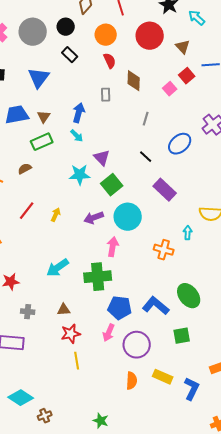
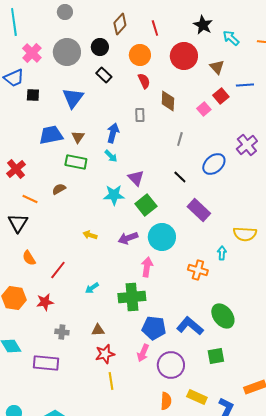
green rectangle: (42, 142) -> (76, 162), turned 35
red line: (27, 211) -> (58, 270), moved
yellow arrow: (56, 215) -> (90, 235), turned -96
cyan arrow: (58, 268) -> (92, 288), size x0.6

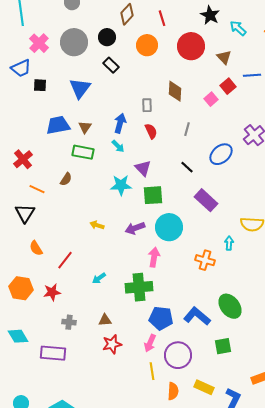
red semicircle: (144, 81) -> (151, 131), moved
brown semicircle: (59, 189) -> (66, 179), turned 152
green square: (146, 205) -> (153, 195), turned 35
yellow line: (111, 381) -> (152, 371), moved

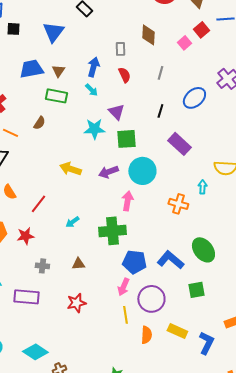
black line: (187, 167) -> (160, 111), turned 64
yellow arrow: (97, 225) -> (70, 169), size x1.5
red star: (112, 344) -> (76, 303), moved

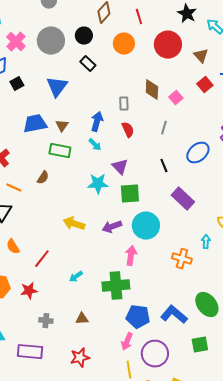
black square: (13, 29) -> (17, 84), turned -32
pink square: (184, 43) -> (176, 98), moved
black line: (160, 111) -> (164, 166), turned -40

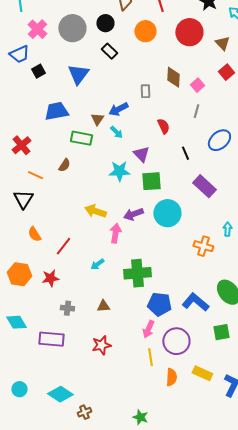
blue arrow: (97, 122) -> (118, 109), turned -132
brown triangle: (62, 126) -> (97, 119), moved
gray line: (164, 128) -> (196, 111), moved
red semicircle: (128, 130) -> (163, 126), moved
pink arrow: (131, 256) -> (115, 233), moved

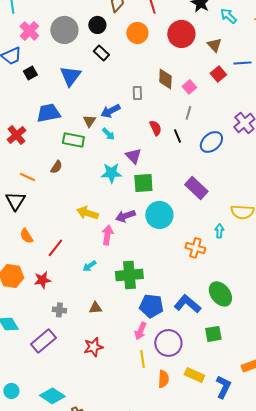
red cross: (21, 145) -> (16, 135), moved
black line: (185, 153) -> (177, 136), moved
purple rectangle: (51, 339) -> (43, 341), turned -45

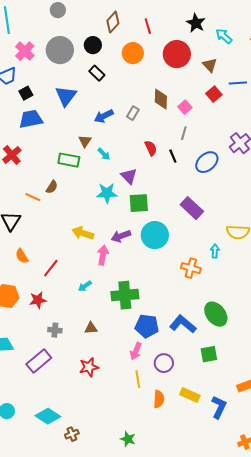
gray rectangle: (137, 93) -> (133, 113), turned 32
blue arrow: (110, 111) -> (104, 116), moved
blue trapezoid: (48, 113) -> (31, 119), moved
orange line: (27, 177) -> (33, 197), moved
purple circle: (168, 343) -> (164, 363), size x0.7

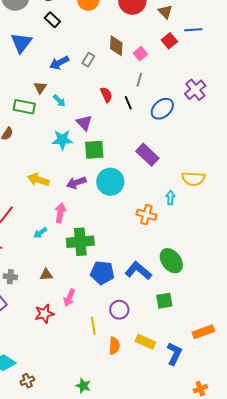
pink arrow: (103, 255) -> (60, 213), moved
pink arrow: (136, 351) -> (69, 298), moved

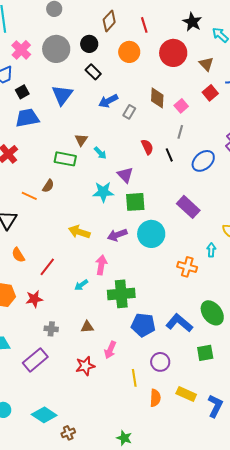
blue arrow: (59, 63) -> (108, 101), moved

